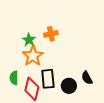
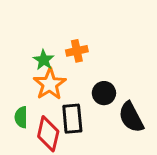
black semicircle: (87, 78) -> (131, 117), size x1.5
black circle: (69, 86) -> (104, 93), moved

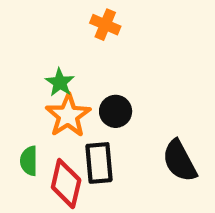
orange cross: (77, 51) -> (105, 25), moved, turned 35
black circle: (104, 93) -> (116, 111), moved

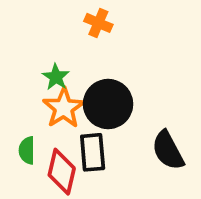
black circle: (116, 111) -> (108, 104), size x1.6

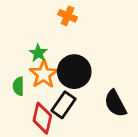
green semicircle: (27, 150) -> (18, 86), moved
black rectangle: (93, 152) -> (64, 105), turned 40

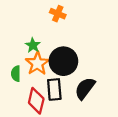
black semicircle: (115, 103) -> (85, 88), moved, turned 65
black rectangle: (64, 105) -> (54, 89), turned -40

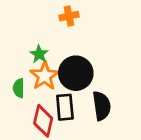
orange cross: (58, 14) -> (69, 16), turned -35
black semicircle: (85, 88) -> (102, 106), turned 135

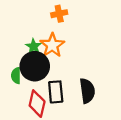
black circle: (76, 73) -> (35, 66), moved
orange star: (45, 76) -> (52, 45), moved

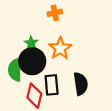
orange star: (52, 45) -> (60, 48), moved
green semicircle: (16, 76) -> (15, 70), size x1.5

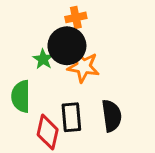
orange star: (60, 48) -> (83, 67), turned -30
black circle: (32, 61) -> (67, 46), moved

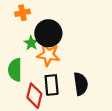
orange cross: (76, 17) -> (23, 13), moved
orange star: (83, 67) -> (48, 55), moved

